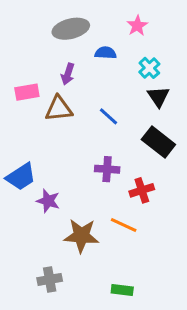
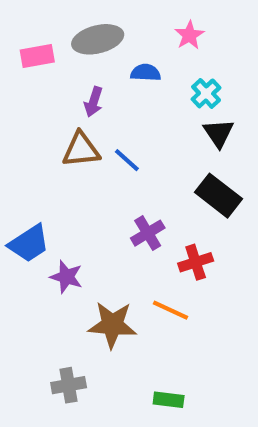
pink rectangle: (27, 92) -> (37, 56), moved
blue line: (109, 116) -> (127, 160), moved
purple cross: (107, 169) -> (148, 233), turned -35

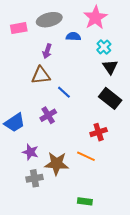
pink star: (189, 35) -> (95, 18), size x1.6
blue line: (127, 160) -> (64, 92), moved
purple cross: (148, 233) -> (48, 115), moved
purple star: (66, 277) -> (30, 152), moved
gray cross: (69, 385) -> (35, 178), moved

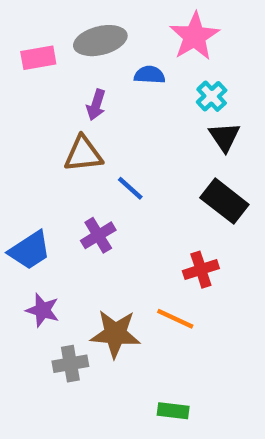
purple star: (30, 152) -> (43, 310), moved

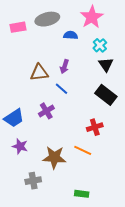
purple arrow: (96, 105) -> (64, 67), moved
gray cross: (70, 364) -> (33, 181), moved

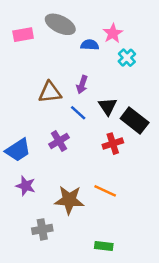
pink star: (92, 17) -> (113, 33), moved, size x0.7
gray ellipse: (47, 19) -> (60, 24), turned 40
black triangle: (106, 65) -> (108, 106), moved
red cross: (95, 127) -> (113, 144), moved

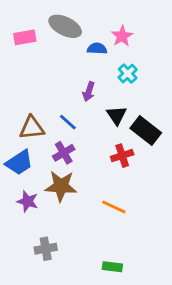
cyan cross: (127, 58) -> (128, 74), moved
brown triangle: (50, 92) -> (32, 128), moved
blue line: (78, 113) -> (68, 122), moved
brown star: (69, 200) -> (61, 186), moved

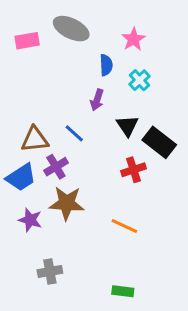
blue semicircle: (97, 49) -> (106, 65), moved, turned 84
purple cross: (64, 153) -> (56, 167), moved

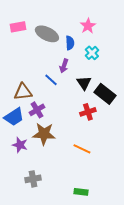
gray ellipse: (71, 29) -> (47, 34), moved
blue line: (74, 133) -> (51, 80), moved

